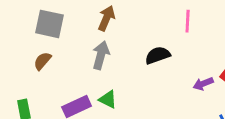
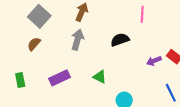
gray square: (50, 24) -> (39, 16), turned 30
green triangle: (108, 99) -> (100, 77), moved

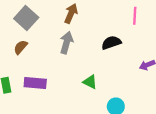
purple rectangle: (59, 78) -> (35, 83), moved, turned 30

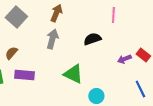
brown semicircle: (21, 47) -> (11, 53), moved
green triangle: (90, 82) -> (73, 74), size x1.5

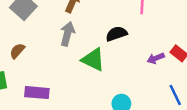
green triangle: (73, 74) -> (93, 59), moved
purple rectangle: (24, 75) -> (37, 93), moved

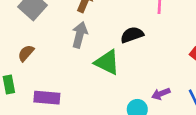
purple arrow: (156, 58) -> (161, 94), moved

